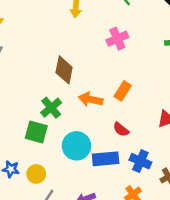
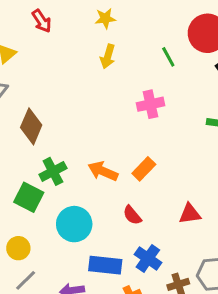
brown diamond: (64, 70) -> (31, 126), moved
blue rectangle: (106, 159) -> (105, 265), moved

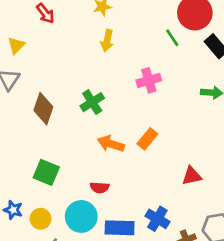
green line: (168, 57) -> (172, 38), moved
green cross: (53, 171) -> (92, 102), moved
red semicircle: (132, 215) -> (100, 188), moved, turned -42
cyan circle: (74, 224) -> (81, 216), moved

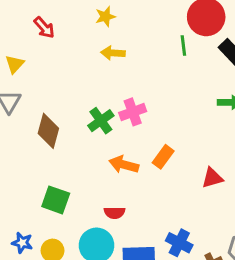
green line: (172, 38) -> (183, 46), turned 30
yellow arrow: (107, 41) -> (113, 53), turned 85
pink cross: (149, 80) -> (133, 112), moved
red triangle: (192, 176) -> (212, 178), moved

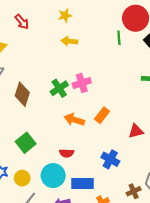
green square: (56, 200) -> (26, 143), turned 30
blue cross: (179, 243) -> (110, 159), moved

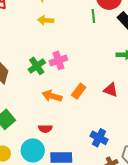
red triangle: (136, 131) -> (111, 90), moved, turned 35
blue cross: (110, 159) -> (99, 138), moved

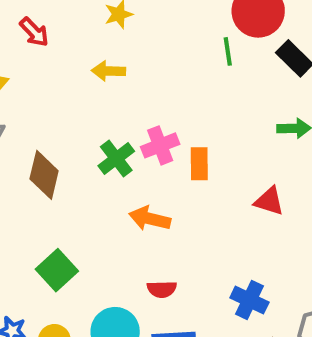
yellow arrow: (46, 20) -> (109, 71), moved
orange rectangle: (79, 91) -> (199, 164), moved, turned -35
red semicircle: (45, 129) -> (162, 289), moved

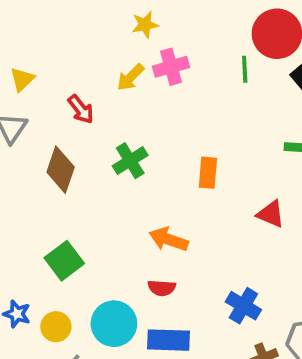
red arrow: (34, 32) -> (81, 109), moved
yellow arrow: (109, 71) -> (131, 77), turned -52
pink cross: (160, 145) -> (171, 67), moved
orange arrow: (150, 219) -> (169, 239), moved

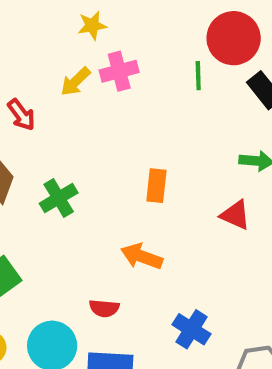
green cross: (130, 161) -> (59, 198), moved
red triangle: (271, 214) -> (235, 215), moved
orange arrow: (169, 239) -> (142, 256), moved

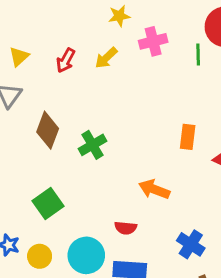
pink cross: (119, 71) -> (153, 41), moved
red arrow: (21, 115) -> (66, 60), moved, turned 65
orange rectangle: (156, 186) -> (188, 137), moved

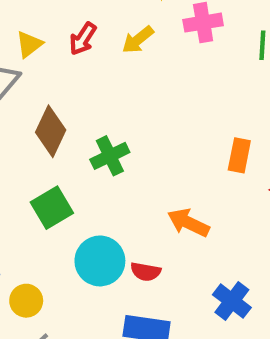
yellow triangle: (19, 57) -> (29, 44), moved
green square: (48, 203) -> (52, 208), moved
cyan circle: (86, 255) -> (100, 261), moved

